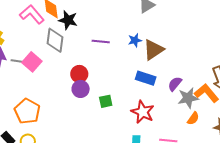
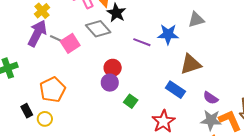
gray diamond: (55, 40) -> (98, 29), turned -65
blue star: (135, 40) -> (168, 34), moved, size x1.5
purple semicircle: (175, 84) -> (211, 98), moved, turned -112
green square: (106, 101) -> (131, 101), turned 32

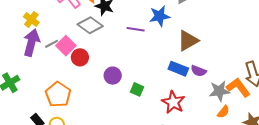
gray line: (57, 39) -> (52, 44), turned -40
red circle: (113, 68) -> (80, 57), moved
purple semicircle: (211, 98) -> (199, 71), moved

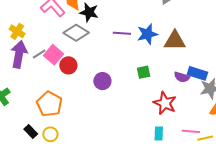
blue star: (160, 16) -> (147, 34), moved
brown triangle: (188, 41) -> (175, 41), turned 35
blue rectangle: (178, 69) -> (197, 73), moved
purple semicircle: (199, 71) -> (182, 77), moved
green square: (137, 89) -> (144, 72), moved, turned -32

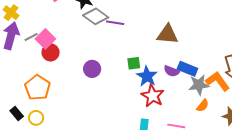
gray diamond: (76, 33) -> (96, 16), moved
blue star: (147, 34) -> (147, 76), moved, turned -30
red circle: (68, 65) -> (51, 52), moved

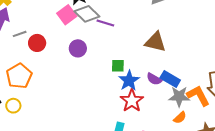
gray line: (31, 37) -> (20, 34), moved
pink square: (45, 39) -> (67, 15), moved
purple circle: (92, 69) -> (78, 48), moved

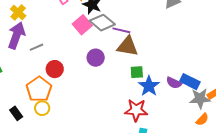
brown triangle: (155, 42) -> (127, 46), moved
red circle: (37, 43) -> (55, 69), moved
red star: (132, 101) -> (136, 110), moved, turned -30
yellow circle: (13, 106) -> (42, 108), moved

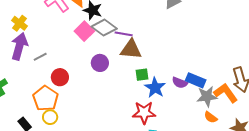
orange semicircle: (202, 119) -> (211, 117), turned 88

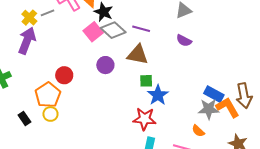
purple line: (124, 34) -> (141, 29), moved
gray line: (40, 57) -> (47, 13), moved
blue rectangle: (196, 80) -> (214, 94), moved
purple semicircle: (180, 83) -> (184, 41), moved
orange semicircle: (211, 117) -> (198, 131), moved

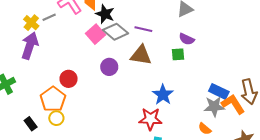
green square: (146, 81) -> (178, 54), moved

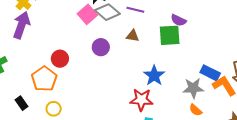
green square: (178, 54) -> (170, 35), size x1.6
brown triangle: (141, 55) -> (133, 36), size x0.6
gray star: (214, 107) -> (193, 88), moved
yellow circle: (56, 118) -> (54, 109), moved

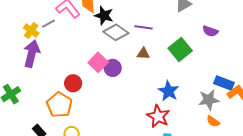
pink square: (87, 14) -> (98, 62), moved
purple semicircle: (178, 20) -> (210, 31), moved
green square: (170, 35) -> (180, 50), turned -30
red star: (141, 100) -> (158, 116), turned 30

